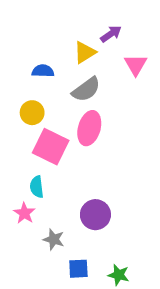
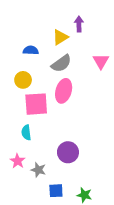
purple arrow: (111, 34) -> (79, 24), turned -56
pink triangle: (136, 65) -> (101, 61), moved
pink square: (51, 147) -> (36, 104), turned -30
pink star: (24, 213) -> (18, 161), moved

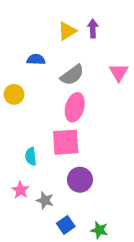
yellow triangle: (60, 37) -> (67, 31), moved
yellow circle: (23, 80) -> (14, 94), moved
pink square: (36, 104) -> (66, 142), moved
blue square: (56, 191) -> (66, 225), turned -32

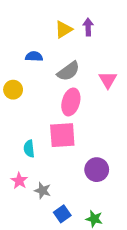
pink triangle: (119, 72) -> (108, 80), moved
purple circle: (80, 180) -> (97, 170), moved

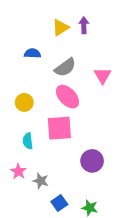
yellow circle: (13, 90) -> (24, 102), moved
pink ellipse: (71, 102) -> (68, 97), turned -60

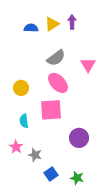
blue semicircle: (32, 53) -> (31, 28), moved

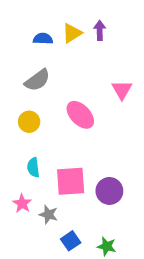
gray semicircle: (56, 58) -> (37, 80), moved
pink square: (51, 110) -> (71, 181), moved

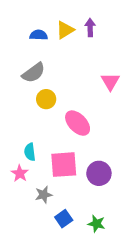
pink ellipse: (80, 115) -> (78, 123), moved
yellow circle: (29, 122) -> (46, 99), moved
pink star: (22, 203) -> (20, 173), moved
gray star: (48, 215) -> (44, 195), turned -30

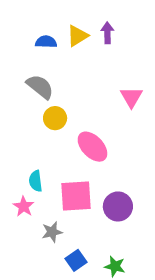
gray semicircle: (34, 73) -> (40, 87), turned -105

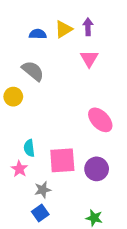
pink triangle: (131, 97) -> (89, 59), moved
yellow circle: (55, 118) -> (13, 97), moved
pink ellipse: (92, 147) -> (100, 120), moved
blue square: (76, 260) -> (40, 213), moved

